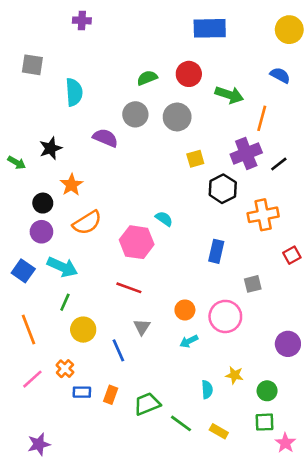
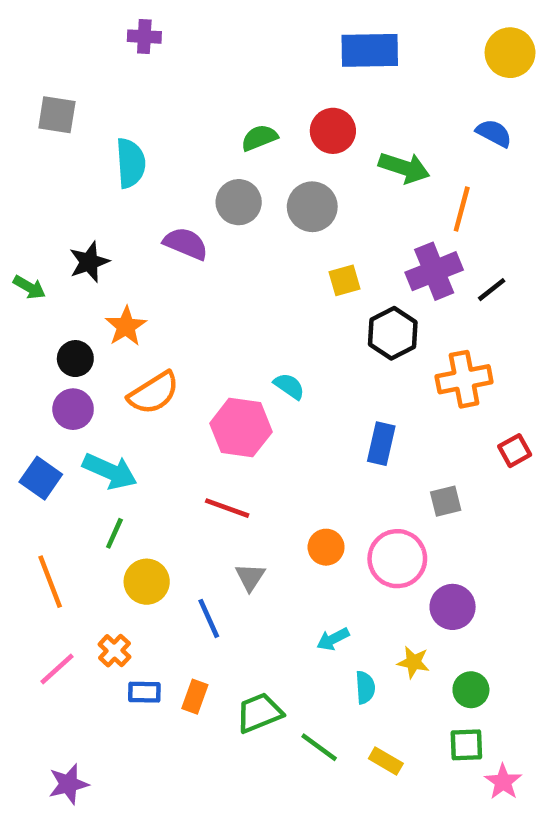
cyan arrow: (189, 341) -> (333, 639), moved
purple circle: (288, 344) -> (453, 607), moved

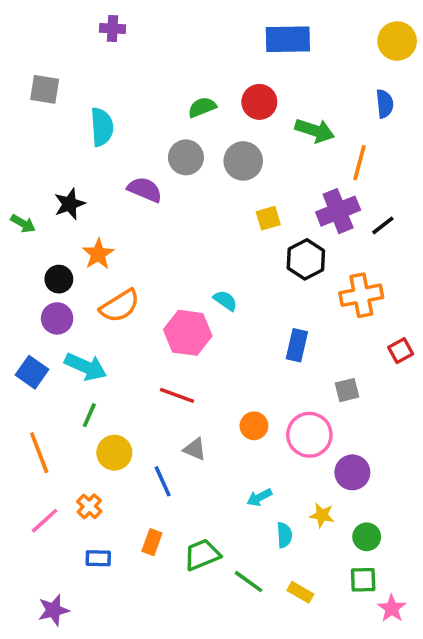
blue semicircle: (494, 133) -> (385, 104), turned 56
gray triangle: (250, 577) -> (195, 449), turned -40
blue rectangle: (144, 692) -> (98, 558), moved

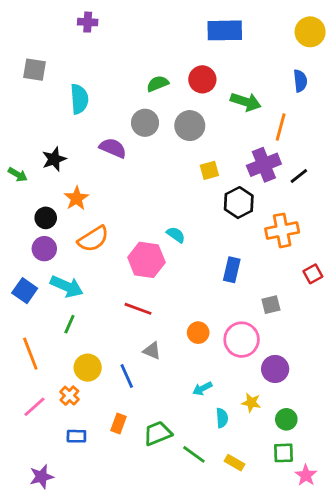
yellow circle: (114, 453) -> (88, 368), moved

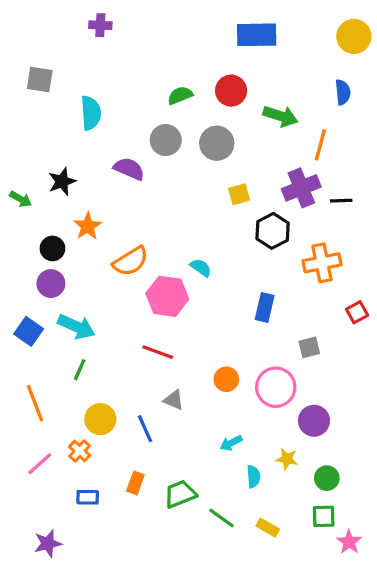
black line: (299, 176) -> (341, 201), turned 36
orange semicircle: (93, 239) -> (131, 261), moved

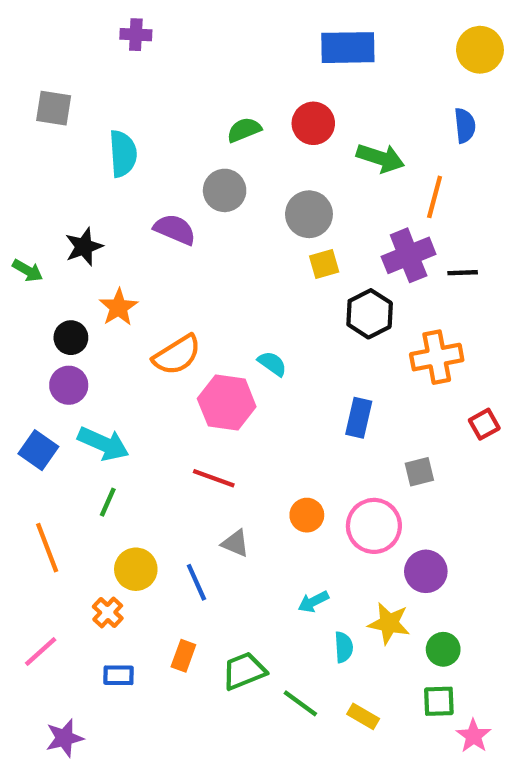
gray circle: (217, 143) -> (309, 214), moved
yellow star: (287, 459) -> (389, 623), size x1.4
pink line: (40, 464) -> (41, 651), moved

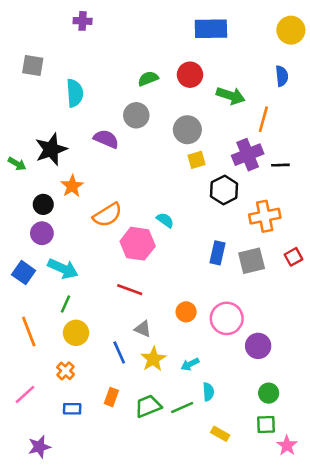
black star: (84, 247) -> (51, 149), size x1.4
gray square: (419, 472) -> (252, 261), moved, size x1.5
yellow circle: (136, 569) -> (76, 333), moved
yellow star: (389, 623) -> (153, 359), moved, turned 30
green line: (300, 703) -> (182, 407), moved, turned -60

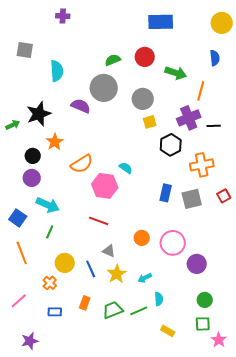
gray circle: (136, 115) -> (104, 88), size x1.4
green arrow: (17, 164) -> (13, 125), turned -56
blue square: (24, 273) -> (18, 218), moved
yellow circle: (76, 333) -> (65, 263), moved

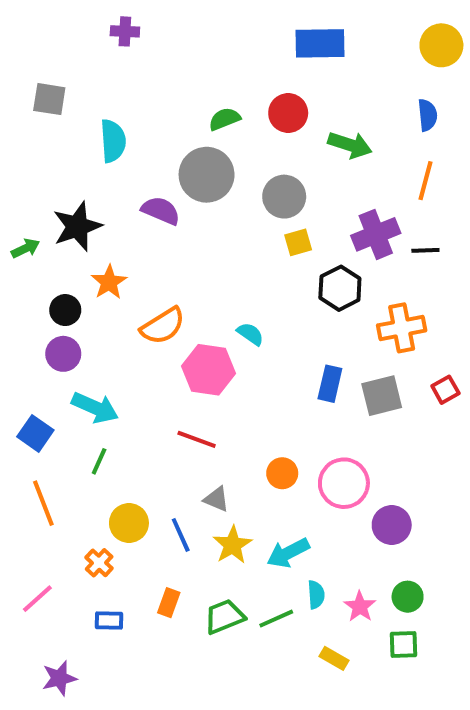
orange line: (201, 91) -> (425, 181), moved
cyan arrow: (145, 278) -> (288, 553), size x1.5
pink star: (219, 340) -> (360, 607), moved

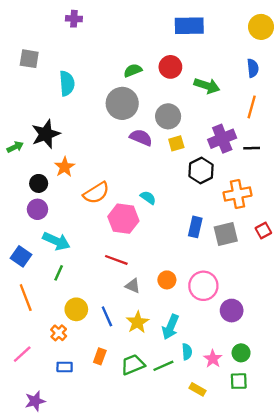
purple semicircle: (161, 211) -> (141, 138), moved
gray triangle: (217, 499) -> (133, 286), moved
cyan arrow: (288, 553) -> (170, 327), turned -40

